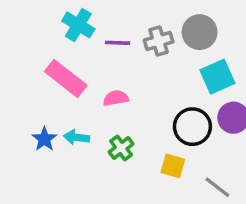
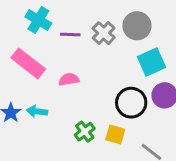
gray cross: (159, 41) -> (104, 33), turned -30
green cross: (121, 148) -> (85, 132), moved

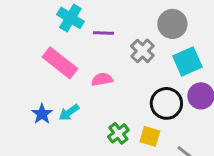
gray cross: (104, 33) -> (142, 51), moved
cyan arrow: (37, 111) -> (69, 112), turned -42

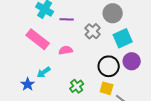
blue star: (42, 114) -> (28, 84), moved
yellow square: (150, 136) -> (107, 88), moved

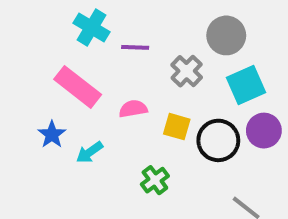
blue star: (28, 84) -> (52, 135), moved
yellow square: (107, 88) -> (177, 127), moved

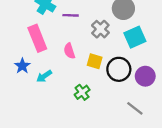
pink rectangle: (78, 87) -> (37, 38), turned 30
pink semicircle: (133, 109) -> (69, 51), turned -98
purple circle: (264, 131) -> (145, 76), moved

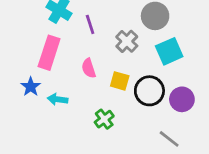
purple line: (71, 15) -> (90, 24), turned 70
pink rectangle: (37, 38) -> (49, 53), turned 40
cyan arrow: (44, 76) -> (58, 99), turned 42

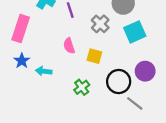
pink rectangle: (49, 53) -> (21, 28), moved
black circle: (149, 91) -> (119, 82), moved

